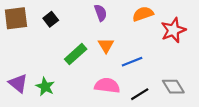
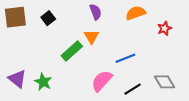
red star: (173, 30) -> (164, 28), size x0.6
orange triangle: (106, 45) -> (91, 37), moved
pink semicircle: (107, 86) -> (102, 81), turned -55

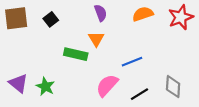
red star: (164, 28) -> (181, 17), moved, size x1.6
green rectangle: (72, 51) -> (76, 54), turned 55
gray diamond: (164, 82) -> (173, 87), turned 35

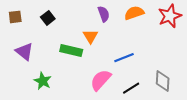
purple semicircle: (101, 13) -> (104, 14), moved
brown square: (16, 18) -> (15, 17), size x0.6
purple triangle: (18, 83) -> (24, 52), moved

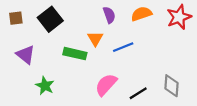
black square: (48, 18) -> (50, 19), size x1.6
blue line: (124, 58) -> (123, 47), moved

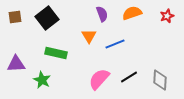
red star: (179, 17) -> (167, 16), size x0.6
green rectangle: (75, 54) -> (56, 53), moved
purple triangle: (26, 55) -> (16, 64), moved, turned -42
black line: (138, 93) -> (129, 77), moved

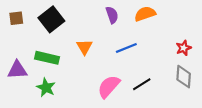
red star: (167, 16) -> (184, 48), moved
orange triangle: (89, 36) -> (84, 47), moved
green rectangle: (56, 53) -> (47, 58), moved
gray diamond: (160, 80) -> (184, 77), moved

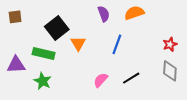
black square: (51, 19) -> (57, 28), moved
blue line: (126, 48) -> (117, 44), turned -48
pink semicircle: (109, 86) -> (101, 80), size x0.7

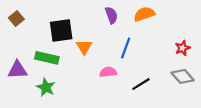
brown square: (15, 17) -> (16, 18), turned -32
black square: (57, 28) -> (61, 30), turned 30
gray diamond: (170, 71) -> (183, 76), turned -45
pink semicircle: (101, 80) -> (108, 72), moved, turned 42

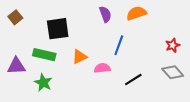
orange triangle: (84, 47) -> (79, 57), moved, turned 35

